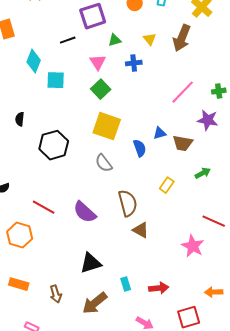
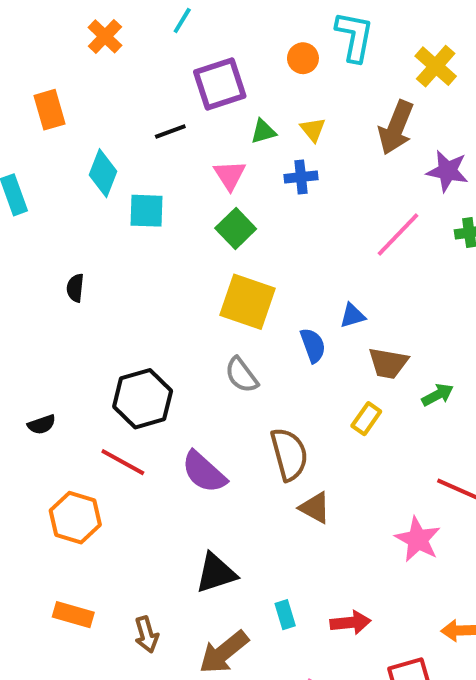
yellow triangle: (150, 39) -> (313, 129), moved
purple star: (208, 120) -> (448, 171), moved
brown trapezoid: (183, 143) -> (388, 363), moved
black hexagon: (54, 145) -> (143, 399), moved

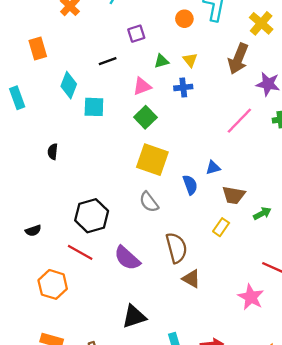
purple square: (220, 84) -> (136, 34), size x0.6
pink triangle: (230, 175) -> (142, 86), turned 42

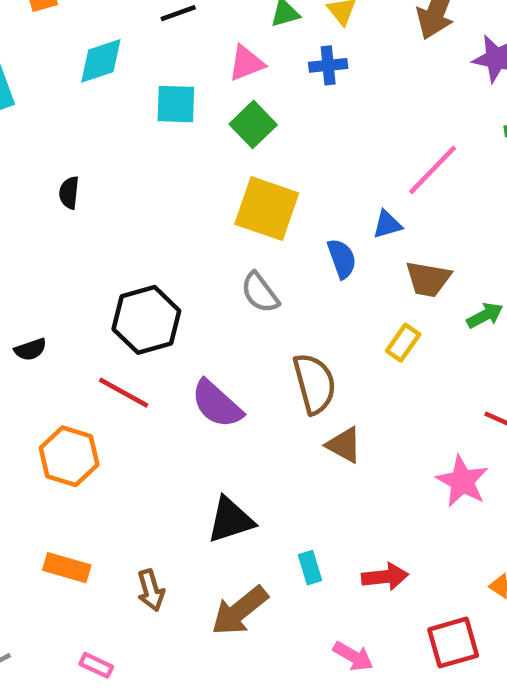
cyan diamond: (69, 85) -> (101, 61), turned 50
cyan square: (94, 107) -> (176, 104), moved
pink line: (239, 121) -> (433, 170), moved

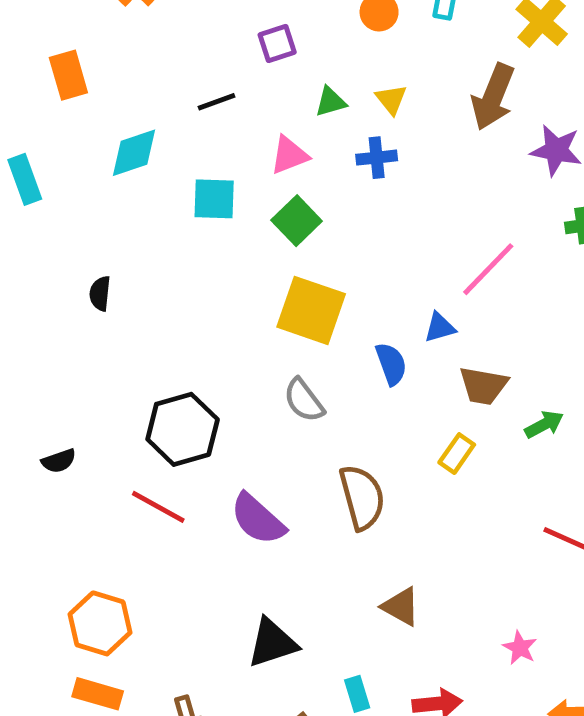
brown triangle: (344, 445) -> (401, 606), moved
orange hexagon: (69, 456) -> (100, 623), moved
pink star: (462, 481) -> (520, 648), moved, size x0.6

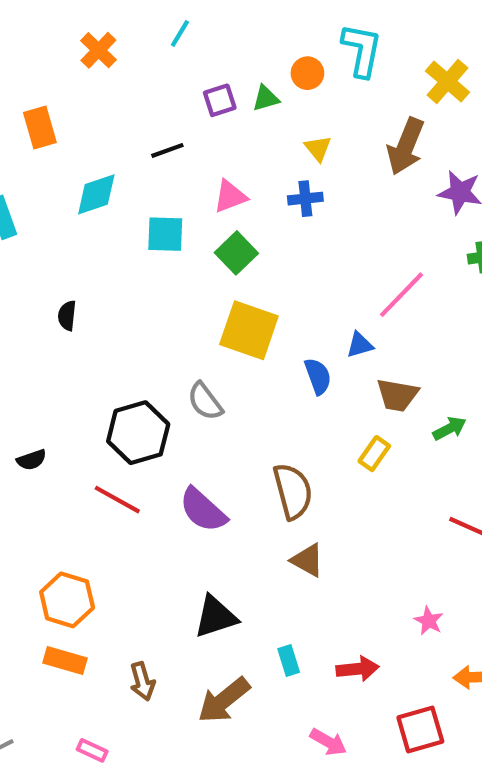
green triangle: (331, 102) -> (266, 98), moved
gray semicircle: (304, 400) -> (205, 401), moved
brown triangle: (401, 606) -> (307, 560), moved

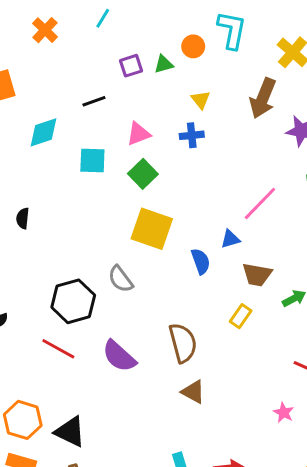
black triangle: (215, 617) -> (70, 432), moved, turned 44
pink star: (429, 621) -> (284, 413), moved

